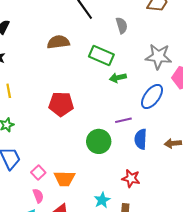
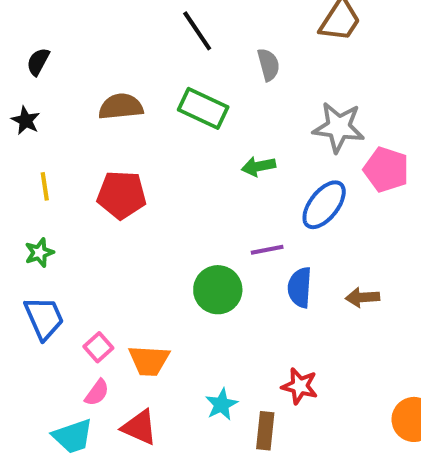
brown semicircle: (58, 42) -> (121, 107), moved
green rectangle: (101, 56) -> (203, 108), moved
red pentagon: (61, 104) -> (122, 195), moved
red star: (131, 178) -> (300, 386), moved
pink semicircle: (38, 196) -> (97, 393), turned 56

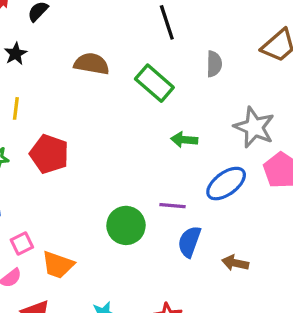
red pentagon: (122, 195) -> (49, 154), moved

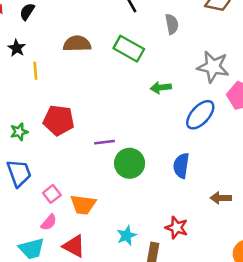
yellow line: (16, 108) -> (35, 71), moved
purple line: (173, 206) -> (104, 142), moved
brown arrow: (235, 263) -> (221, 198), moved

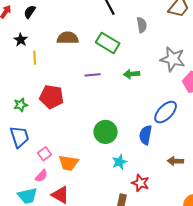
blue ellipse: (200, 115) -> (166, 112), moved
purple line: (104, 142) -> (93, 75), moved
cyan star: (127, 236) -> (119, 162), moved

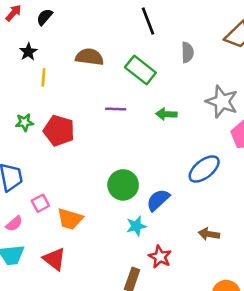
green star: (21, 105) -> (25, 122), moved
blue semicircle: (146, 135) -> (158, 200), moved, turned 30
pink semicircle: (41, 176) -> (14, 224), moved

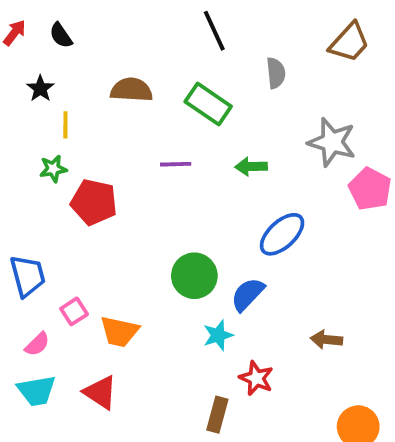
black semicircle: (45, 17) -> (61, 35), turned -72
green star: (25, 122) -> (53, 169), moved
blue ellipse: (204, 169) -> (282, 234), moved

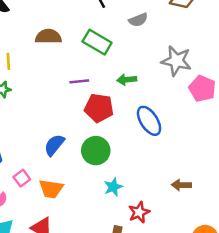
gray semicircle: (276, 73) -> (138, 20), turned 78
red pentagon: (94, 202) -> (99, 108), moved
blue ellipse: (282, 234) -> (149, 121), turned -76
blue semicircle: (248, 294) -> (54, 145), moved
red star: (256, 378) -> (139, 212), turned 30

